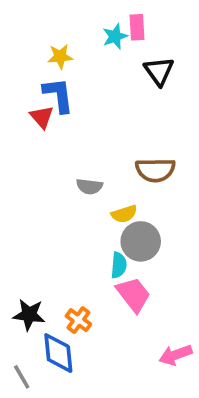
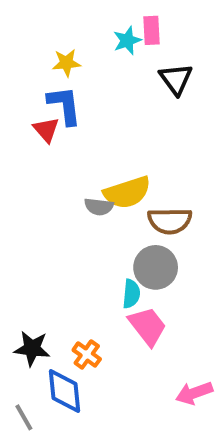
brown semicircle: (155, 170) -> (170, 221), moved
yellow semicircle: (124, 214) -> (127, 192), moved, size x1.6

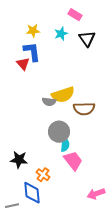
pink rectangle: (152, 30) -> (75, 15), turned -56
cyan star: (127, 41) -> (61, 34), moved
gray circle: (156, 267) -> (59, 132), moved
black star: (32, 348) -> (19, 160), moved
gray line: (24, 417) -> (12, 206), turned -72

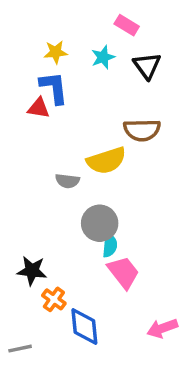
red triangle: (23, 64) -> (39, 108), turned -40
gray semicircle: (49, 102) -> (67, 181), moved
brown semicircle: (84, 109) -> (142, 130), moved
orange cross: (43, 175) -> (54, 299), moved
blue diamond: (32, 193) -> (84, 327), moved

